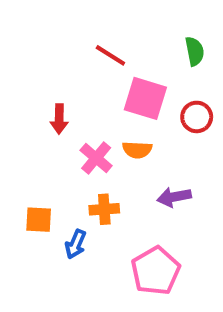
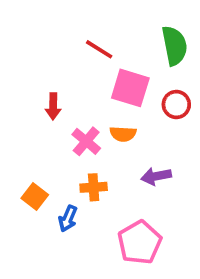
green semicircle: (195, 51) -> (174, 46), size x1.5
orange square: (39, 220) -> (35, 196), turned 35

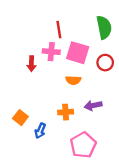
red line: (99, 49) -> (59, 30), turned 49
pink cross: (86, 141) -> (51, 52), moved, turned -35
orange cross: (94, 187) -> (66, 112), moved

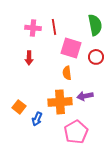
pink cross: (51, 52) -> (33, 28), moved
orange semicircle: (73, 80) -> (67, 73), turned 80
orange cross: (66, 112) -> (60, 102), size x1.6

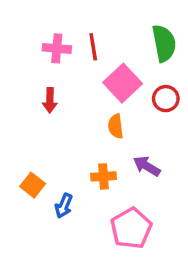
pink square: (71, 48) -> (123, 83), turned 30
purple arrow: (85, 96) -> (147, 166), turned 42
orange cross: (60, 102) -> (104, 176), size x0.6

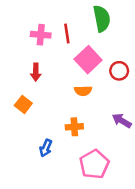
green semicircle: (164, 43) -> (102, 19), moved
orange semicircle: (116, 126) -> (83, 91), turned -84
purple arrow: (147, 166) -> (122, 121), moved
orange square: (33, 185) -> (23, 104), moved

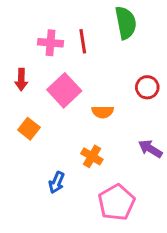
pink square: (88, 60) -> (64, 90), moved
red arrow: (36, 72) -> (21, 80), moved
orange cross: (74, 127) -> (92, 156), turned 35

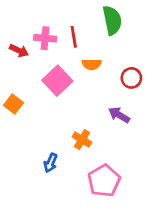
red arrow: (21, 80) -> (19, 51), moved, turned -66
orange semicircle: (103, 112) -> (92, 64), moved
orange square: (29, 129) -> (14, 104), moved
purple arrow: (150, 149) -> (119, 115), moved

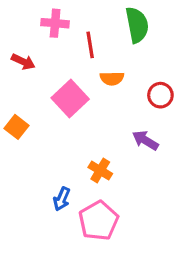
pink cross: (45, 38) -> (55, 23), moved
pink pentagon: (104, 181) -> (99, 221), moved

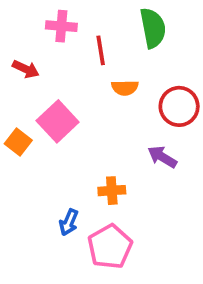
red circle: (160, 95) -> (179, 106), size x1.4
pink square: (70, 99) -> (58, 121), moved
orange cross: (100, 170) -> (112, 191), turned -35

